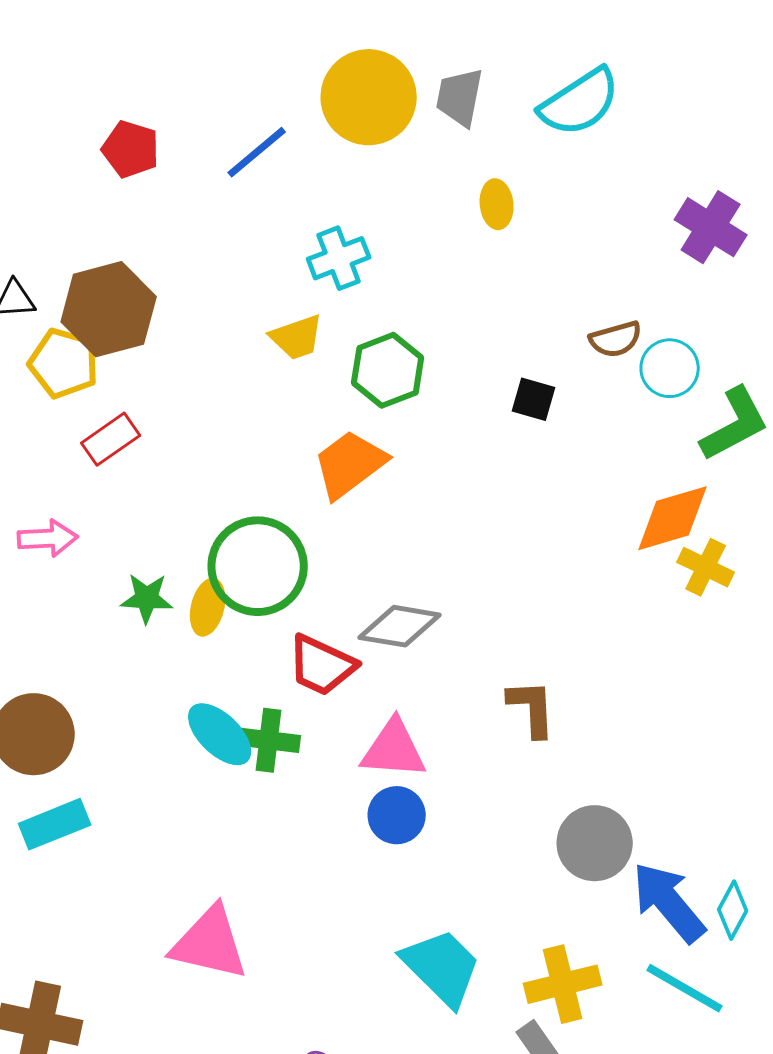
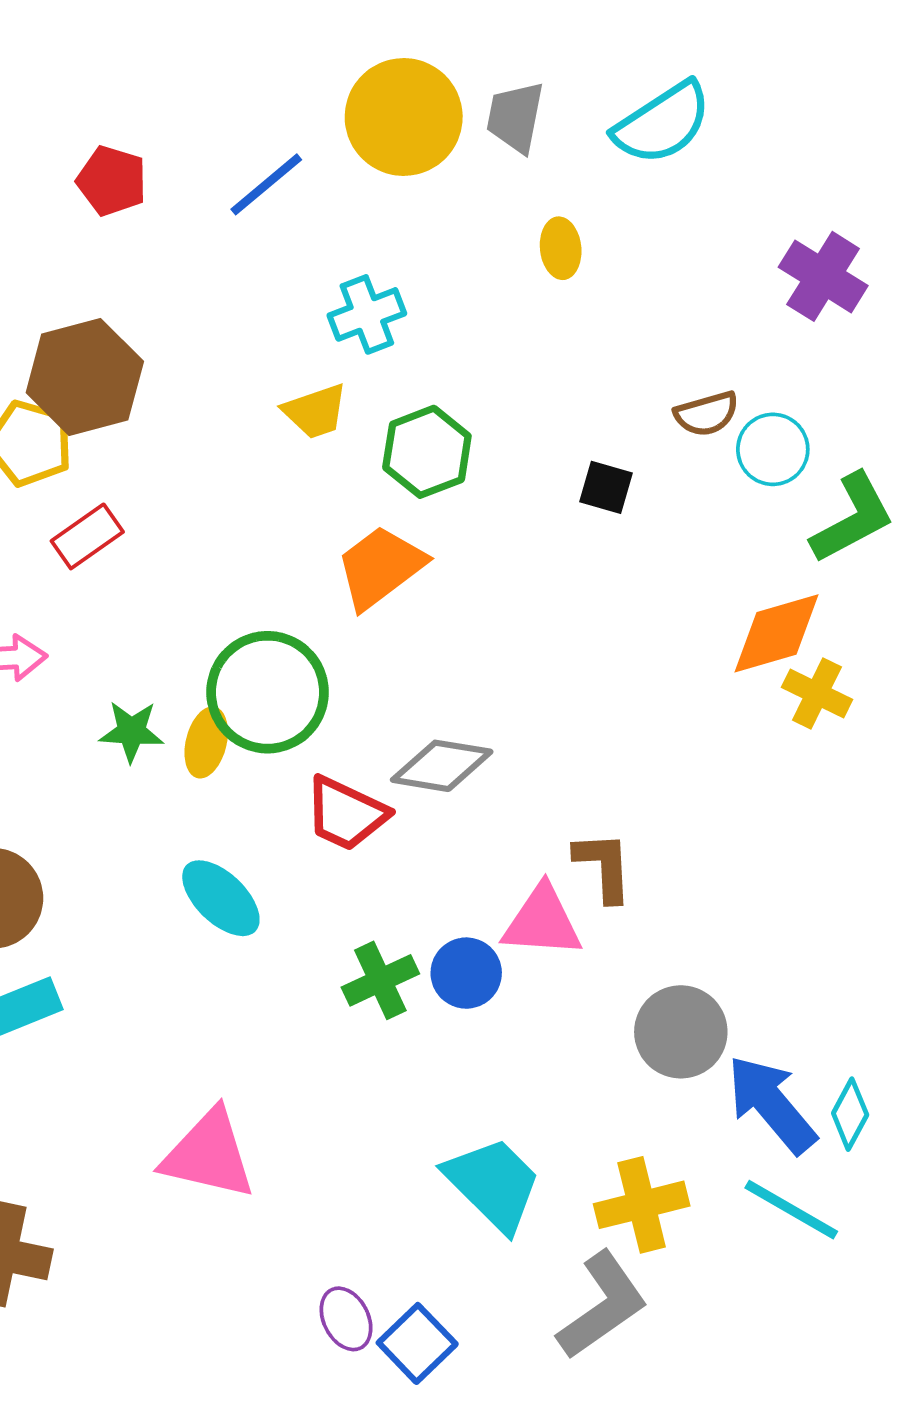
green cross: (269, 740) -> (380, 980), moved, turned -32
pink triangle: (394, 749) -> (542, 922), moved
blue circle: (397, 815) -> (466, 973), moved

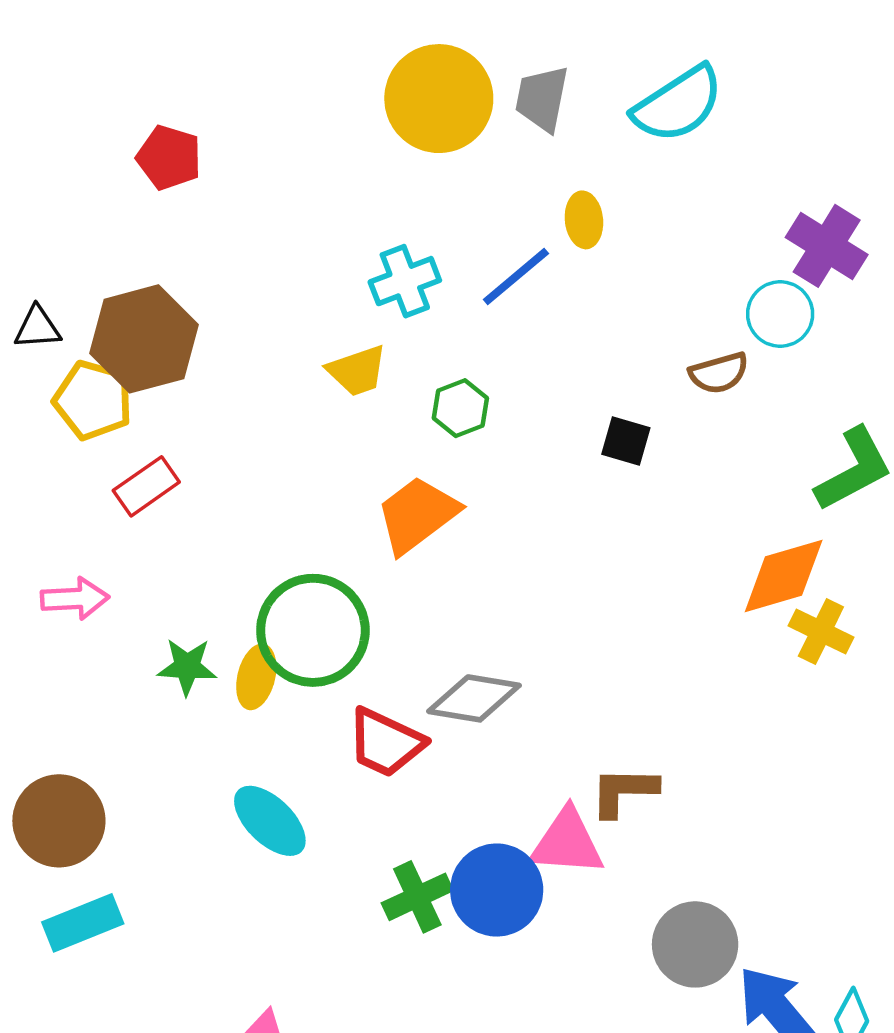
blue line: (266, 184) -> (516, 277), moved
cyan circle: (773, 449) -> (780, 314), moved
green hexagon: (427, 452) -> (460, 408), size x0.7
brown L-shape: (604, 866) -> (624, 791), turned -86
blue circle: (466, 973) -> (497, 890), size x1.4

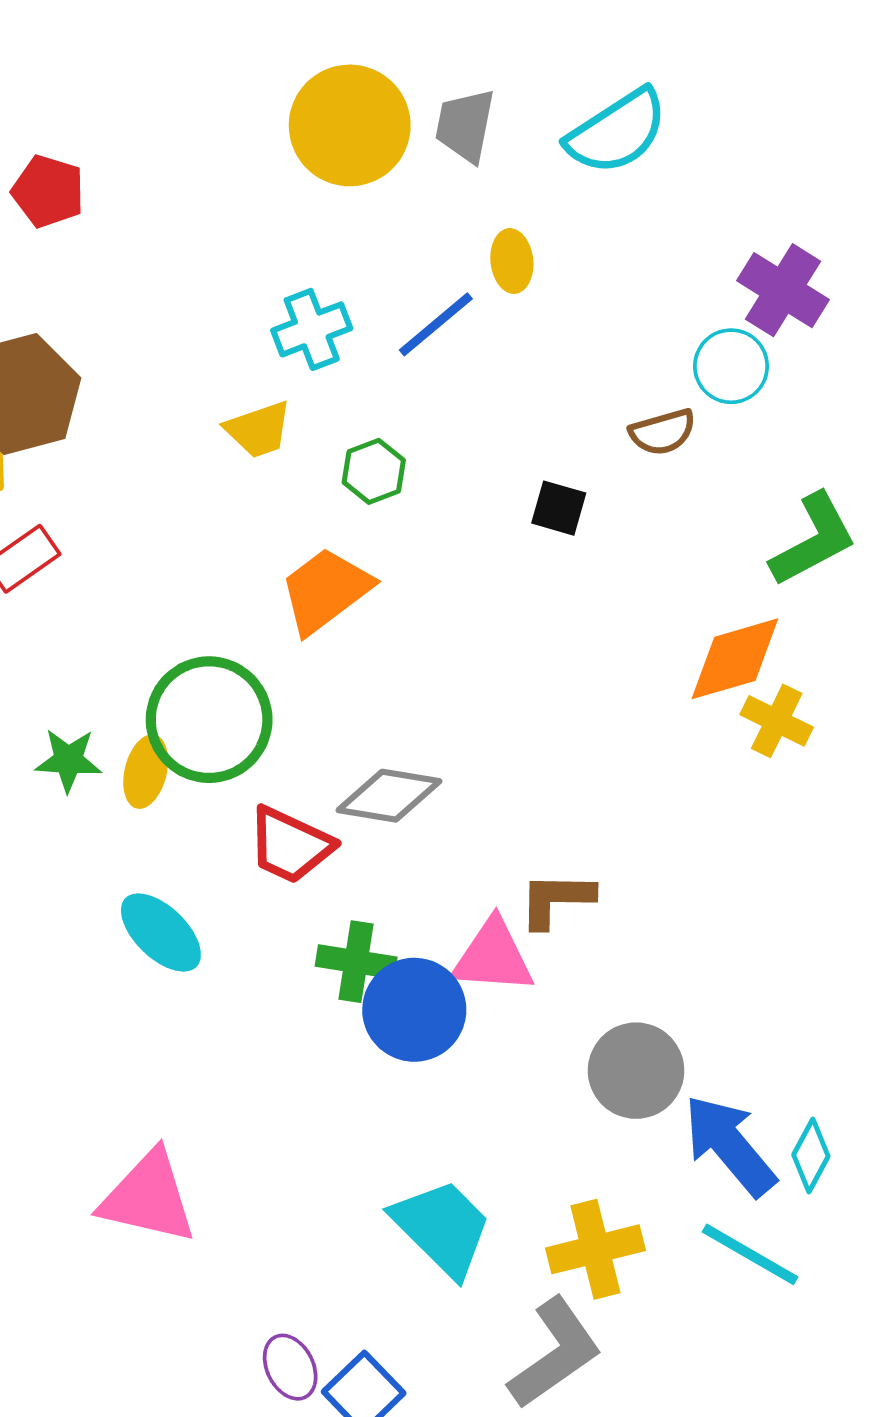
green cross: (417, 897) -> (356, 962), moved, turned 34

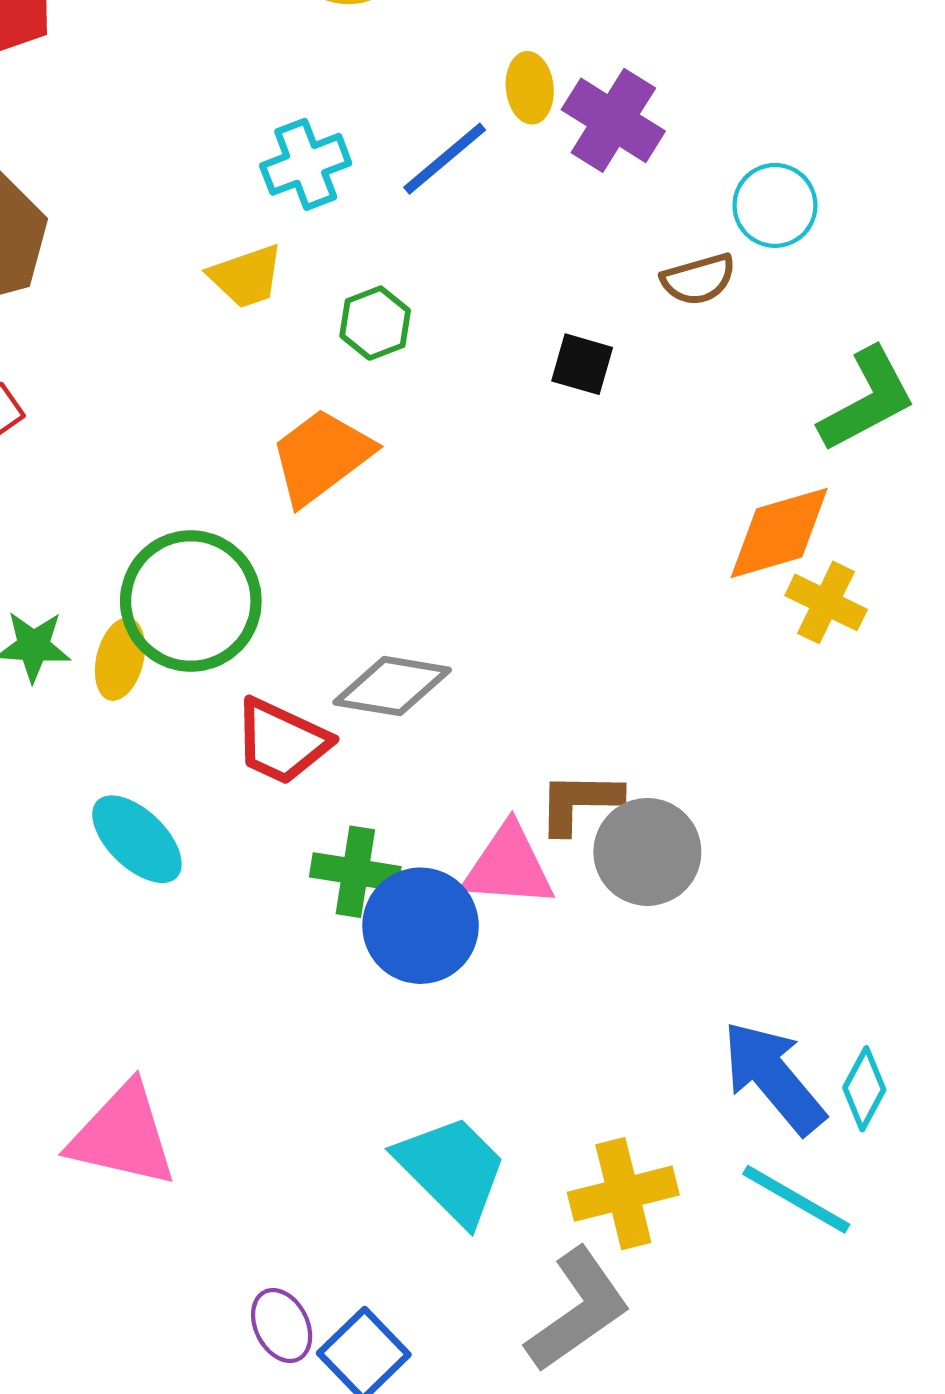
purple cross: (783, 290) -> (613, 120), moved
gray circle: (636, 1071) -> (647, 852), moved

